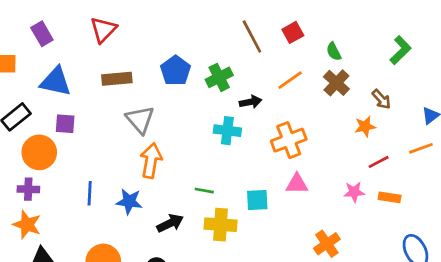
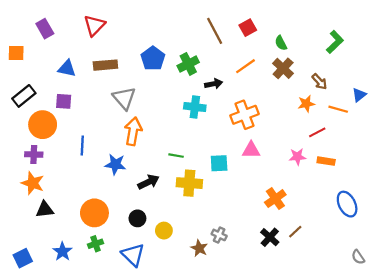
blue triangle: (56, 81) -> (67, 68), moved, size x0.7
orange line: (421, 148) -> (338, 109), moved, turned 36
blue line: (90, 193) -> (82, 146), moved

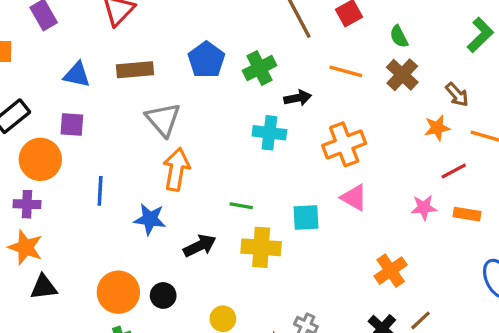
orange line: (246, 66) -> (346, 71), turned 50
pink triangle: (251, 150) -> (354, 198), turned 30
black circle: (137, 218) -> (163, 295), moved

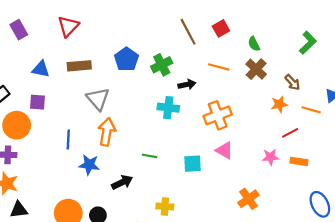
blue line: (100, 191) -> (68, 139), moved
yellow cross: (261, 247) -> (165, 206), moved, size x0.7

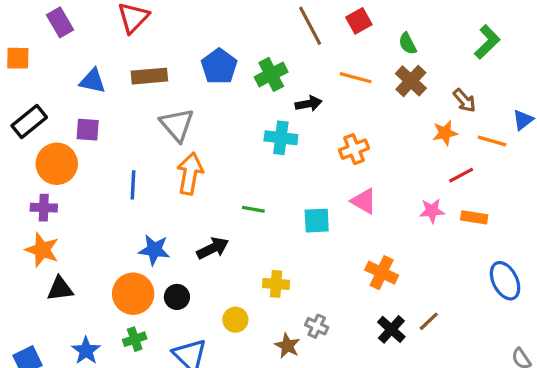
orange cross: (218, 115) -> (354, 149), size x0.7
blue star: (89, 165) -> (154, 250), moved
orange cross: (248, 199) -> (382, 273), moved, turned -30

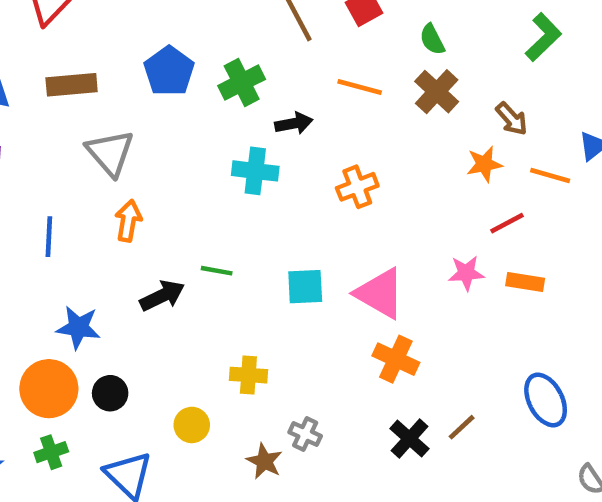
orange arrow: (190, 174) -> (128, 221), size x0.7
pink triangle: (364, 201) -> (380, 293), moved, size x1.4
black arrow: (213, 248) -> (162, 296), moved
blue ellipse: (505, 281) -> (546, 400), moved

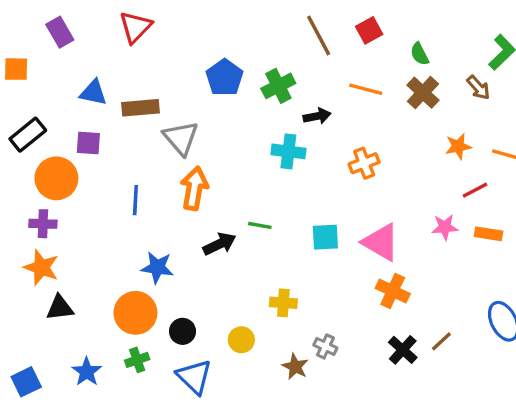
brown rectangle: (72, 85) -> (140, 108), moved
brown arrow: (512, 119) -> (478, 88), moved
orange arrow: (128, 221) -> (194, 188), size x1.4
black circle: (110, 393) -> (183, 331), moved

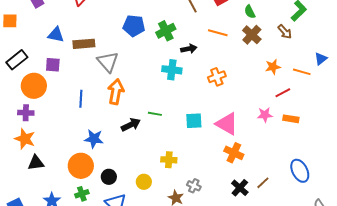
blue pentagon: (225, 77) -> (134, 26), turned -30

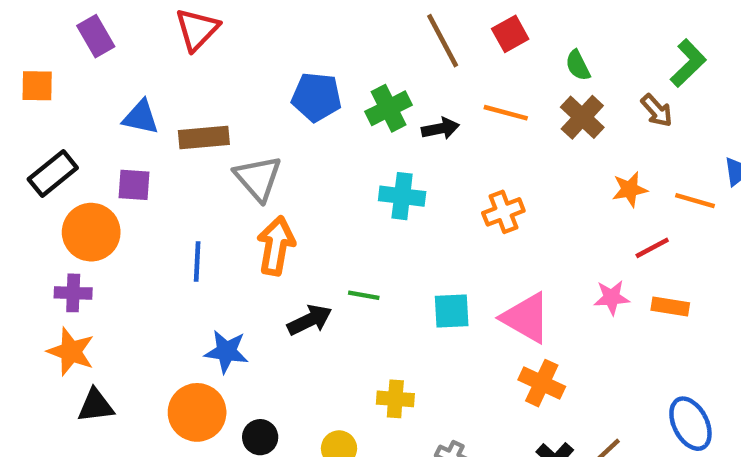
black arrow: (189, 49) -> (440, 129), moved

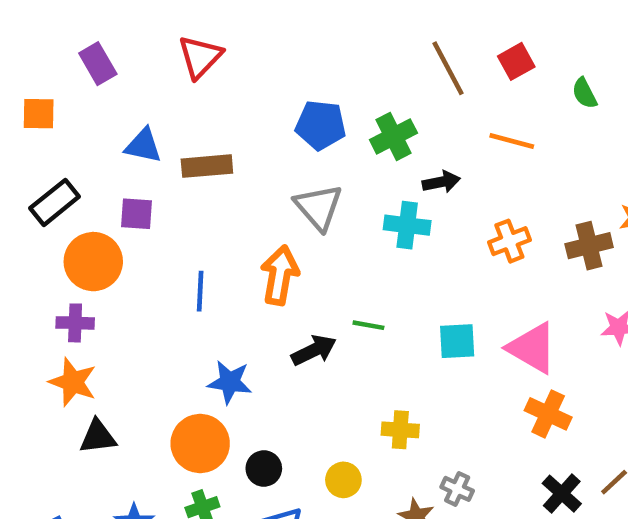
brown cross: (582, 117) -> (589, 246), moved, turned 33
black arrow: (440, 129) -> (441, 182), moved
gray triangle: (258, 178) -> (318, 207), moved

